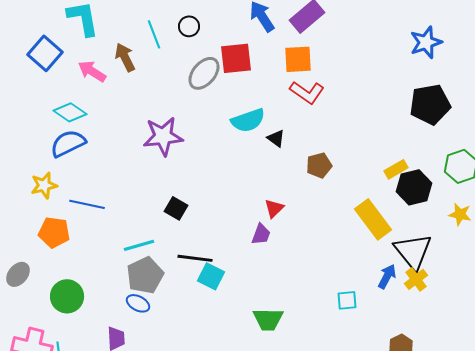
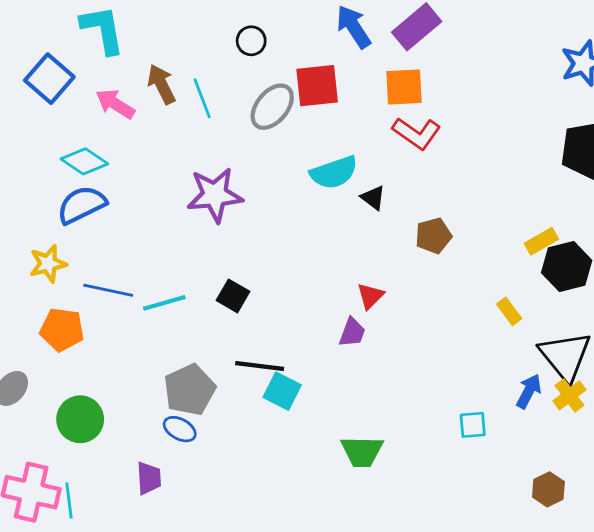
cyan line: (154, 34) -> (202, 98), moved
yellow rectangle: (373, 219) -> (509, 311), size x0.5
cyan line: (139, 245) -> (164, 303), moved

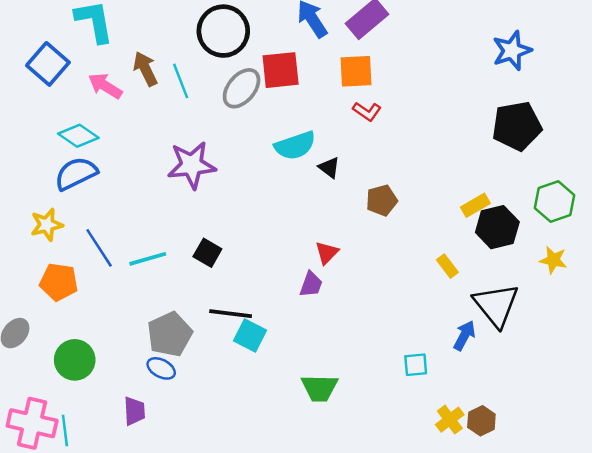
black circle: (251, 41) -> (223, 31), size x2.0
red L-shape: (417, 133) -> (367, 111), size x0.7
blue line: (108, 290) -> (99, 248), turned 45
yellow cross: (569, 395) -> (450, 420), moved

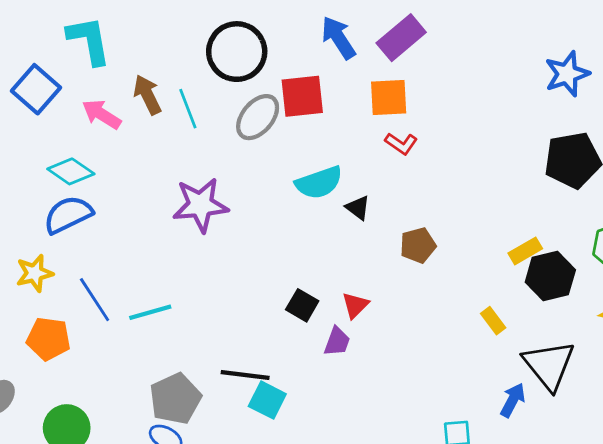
black square: (207, 253) -> (302, 305), moved

